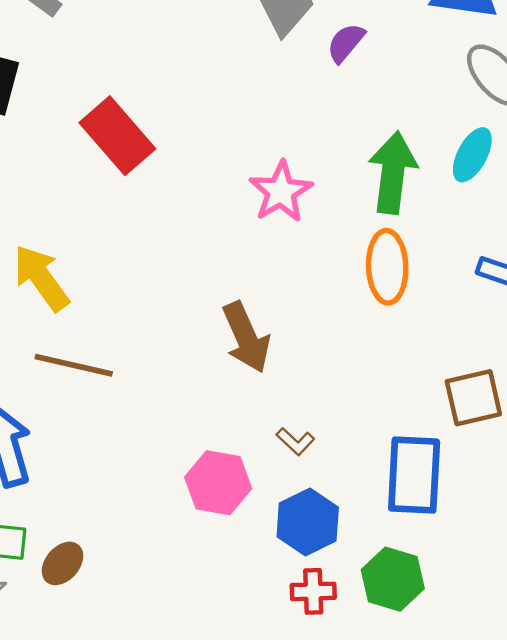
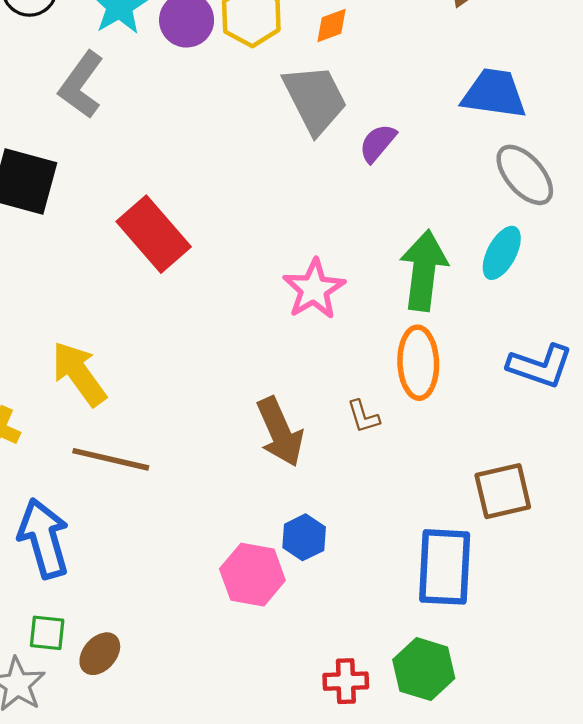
brown L-shape: (295, 441) -> (363, 416), moved, turned 30
blue hexagon: (308, 522) -> (304, 537), moved, size x0.7

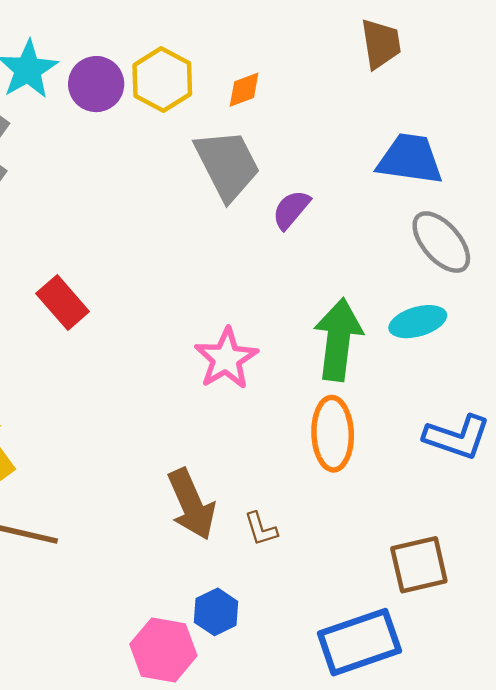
red rectangle: (154, 234) -> (63, 303), size x0.7
cyan ellipse: (502, 253) -> (418, 322), turned 46
brown L-shape: (363, 416) -> (261, 529), moved
blue rectangle: (445, 567) -> (359, 642), turned 68

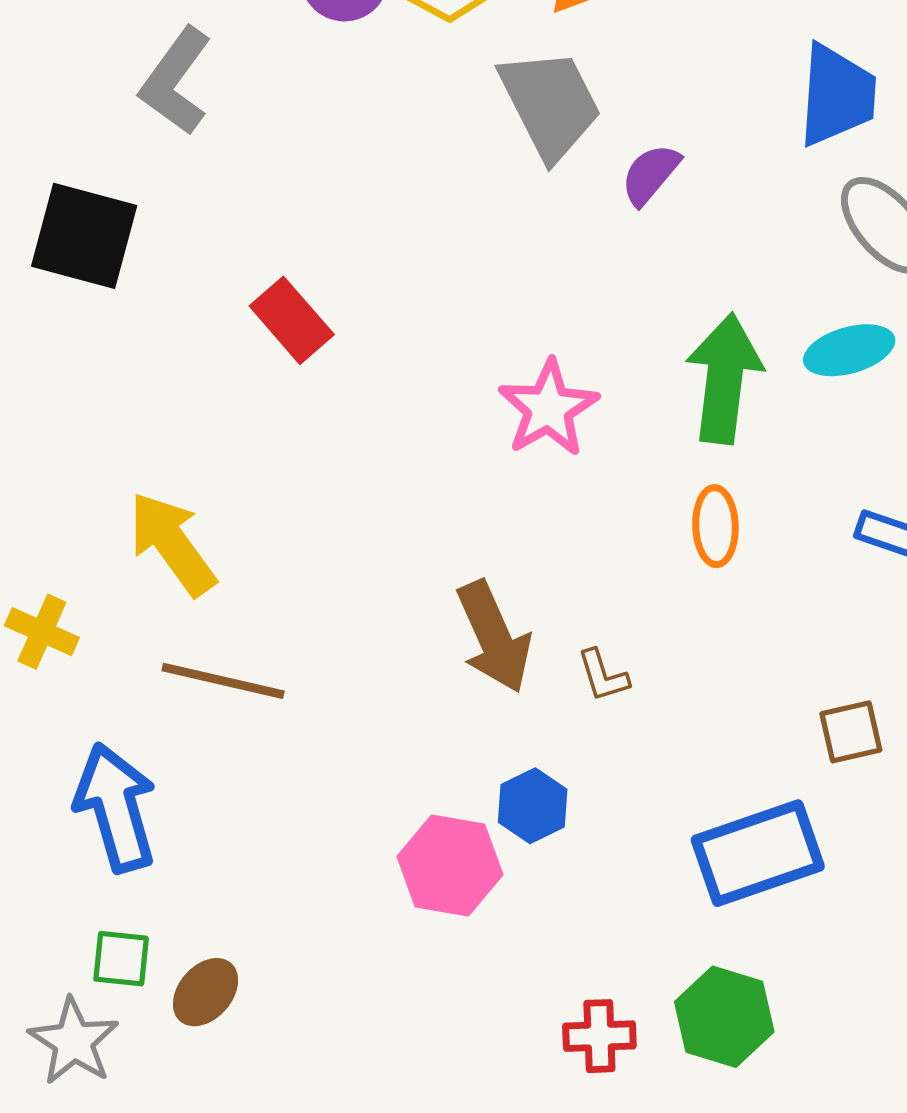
blue trapezoid: (410, 159) -> (837, 95), turned 86
orange ellipse: (333, 434) -> (715, 526), size x0.7
brown square: (419, 565) -> (851, 732), size x0.7

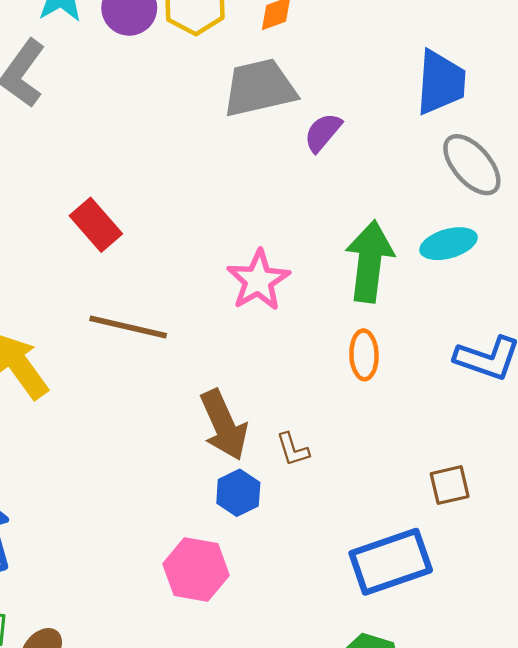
gray trapezoid: (550, 104) -> (259, 88), turned -76
brown line: (223, 681) -> (128, 327), moved
blue hexagon: (533, 806) -> (238, 493), moved

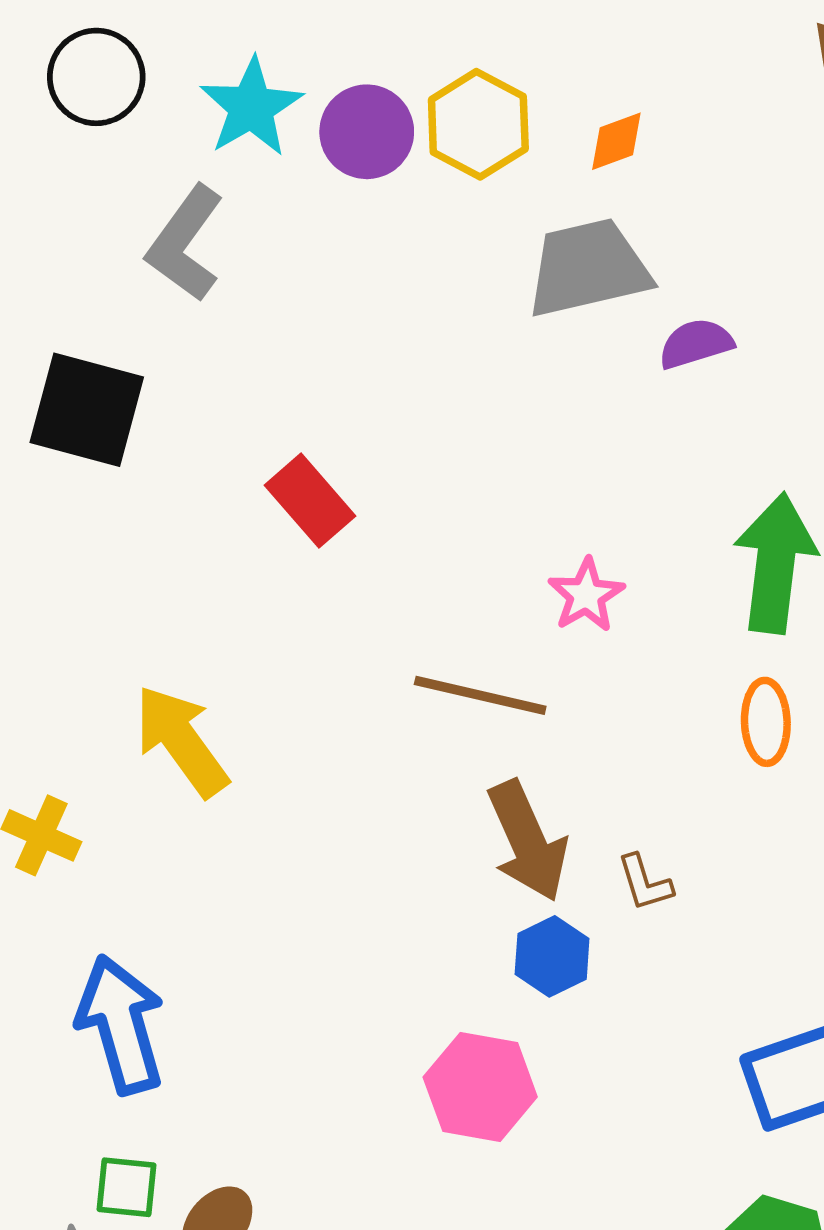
purple semicircle: (323, 132) -> (696, 344), turned 33
pink star: (258, 280) -> (586, 595), size x0.7
brown line: (128, 327) -> (480, 695), moved

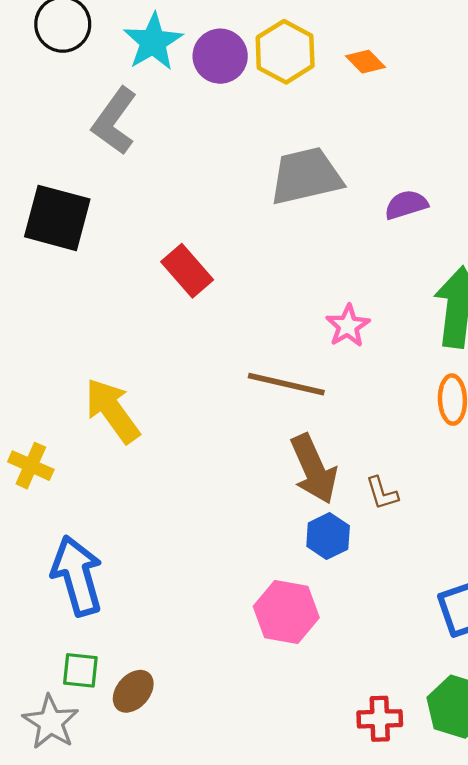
orange diamond: (616, 141) -> (365, 62), turned 66
gray trapezoid: (588, 268) -> (306, 176), moved
purple semicircle: (696, 344) -> (406, 205), moved

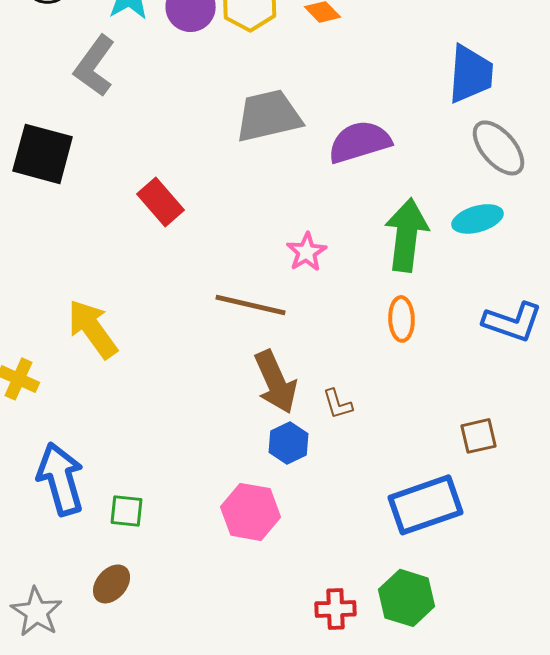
purple semicircle: (406, 205) -> (360, 142), size x1.6
green square: (80, 670) -> (127, 511), moved

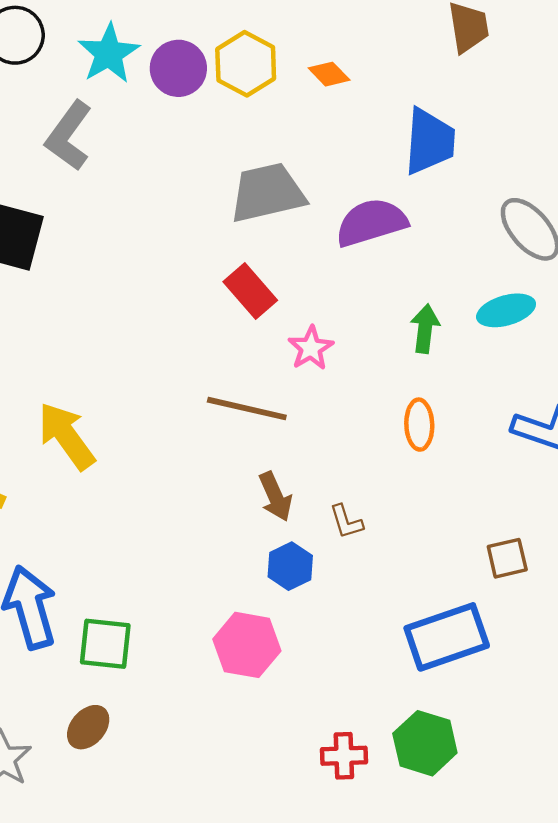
blue trapezoid: (471, 74) -> (430, 141), moved
red rectangle: (161, 202) -> (250, 291), moved
green arrow: (407, 235) -> (425, 329), size x0.6
brown arrow: (276, 382) -> (275, 497), size x0.7
green square: (127, 511) -> (105, 644), size x1.4

